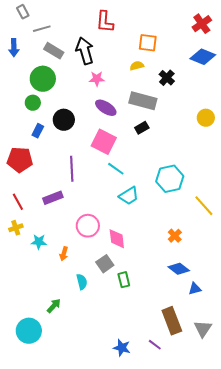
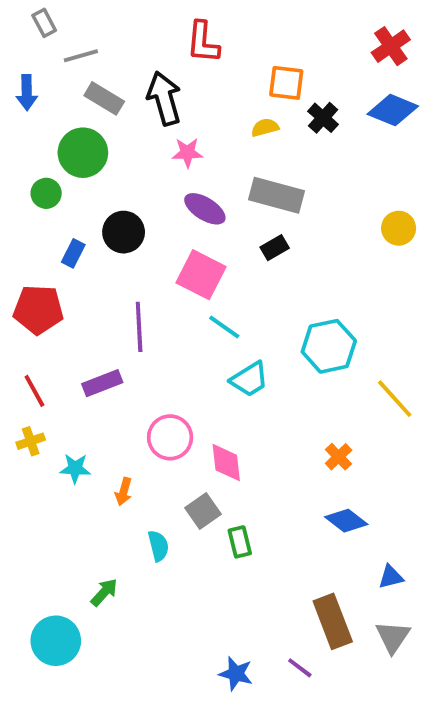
black cross: (167, 78) -> (323, 118), moved
green circle: (33, 103) -> (46, 193), moved
blue triangle: (195, 289) -> (391, 577), moved

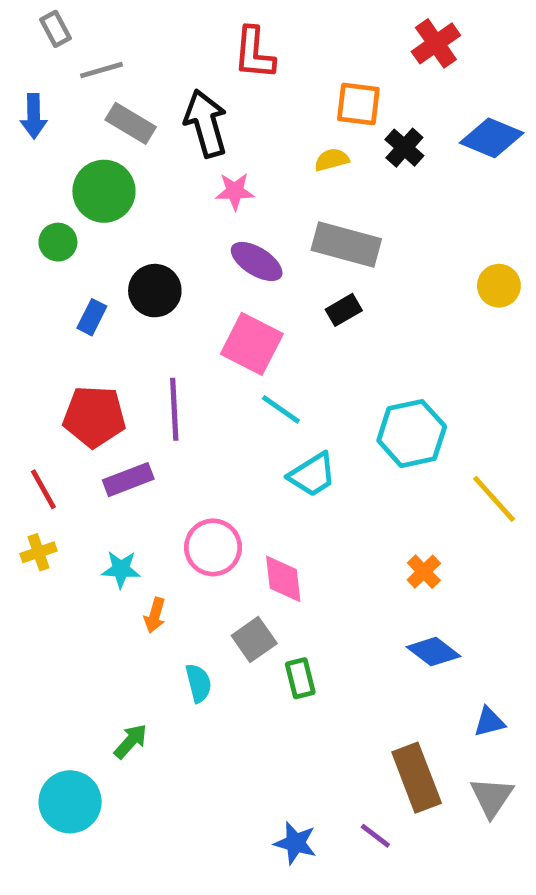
red cross: (391, 46) -> (436, 43), moved
red pentagon: (38, 310) -> (94, 417), moved
cyan star: (75, 468) -> (121, 569), moved

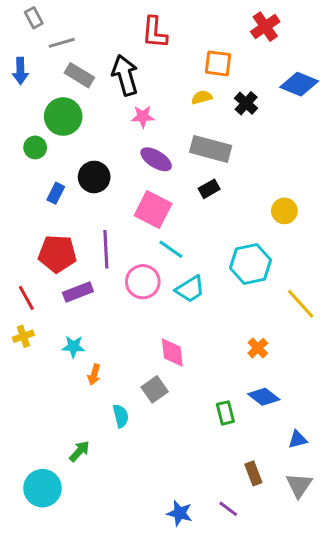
black cross: (404, 148) -> (246, 103), moved
yellow circle: (499, 286) -> (284, 211), moved
pink circle: (213, 547) -> (143, 282), moved
green rectangle: (300, 678) -> (225, 413), moved
brown rectangle: (417, 778) -> (253, 473), size x0.6

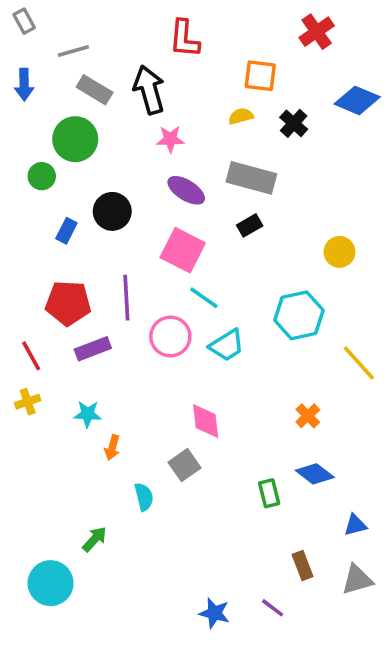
gray rectangle: (34, 18) -> (24, 21), moved
gray triangle: (299, 485) -> (357, 580), turned 40

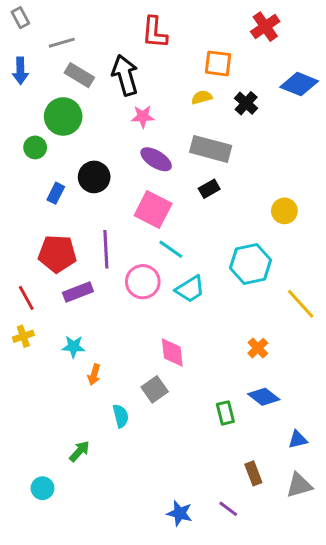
cyan circle: (51, 583) -> (42, 488), size x0.6

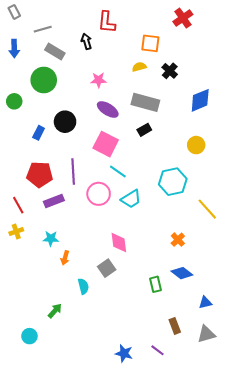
black arrow: (125, 75) -> (86, 41), moved, size x0.6
blue diamond: (299, 84) -> (200, 100), moved, turned -45
green circle: (35, 147) -> (14, 101), moved

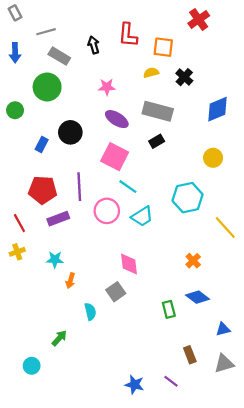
red L-shape: (107, 22) -> (128, 35), moved

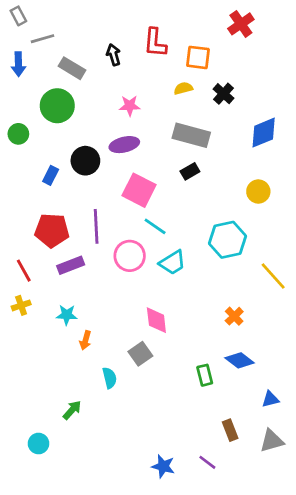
gray line: (46, 32) -> (43, 39), moved
purple ellipse: (117, 119) -> (124, 145), moved, turned -45

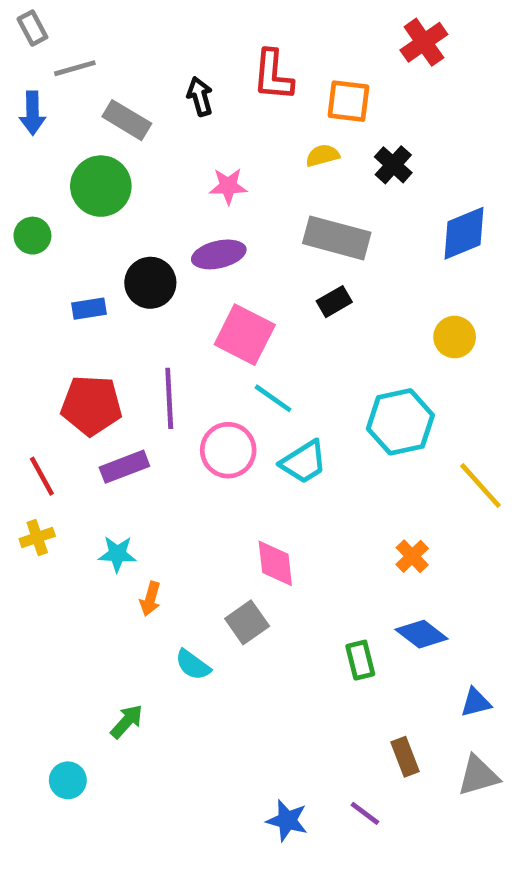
blue rectangle: (51, 175) -> (89, 309), turned 54
cyan semicircle: (110, 378) -> (193, 665), turned 140

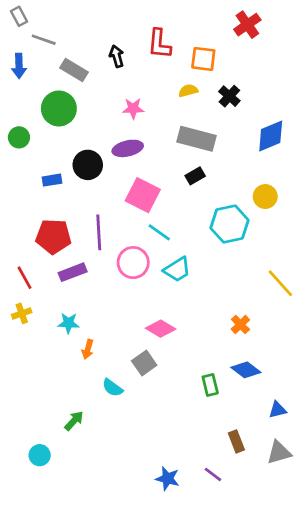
gray line: (75, 68) -> (44, 40), turned 35
cyan hexagon: (400, 422) -> (229, 224), moved
pink diamond: (275, 563) -> (161, 329), turned -52

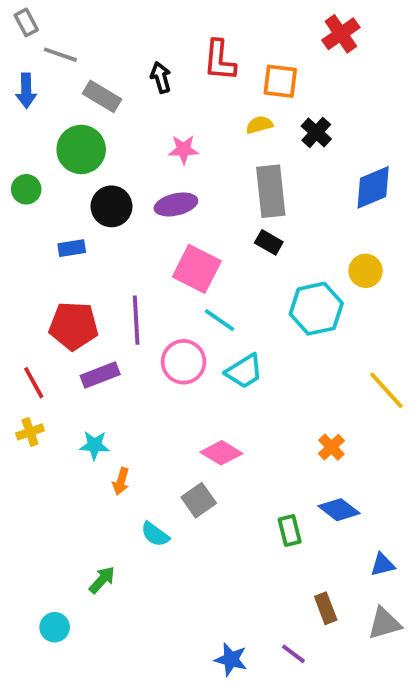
gray rectangle: (196, 139) -> (271, 191), turned 69
black circle: (88, 165) -> (111, 206), moved
black rectangle: (195, 176) -> (269, 242), turned 60

